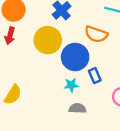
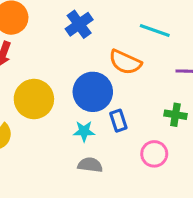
yellow circle: (48, 40) -> (34, 99), moved

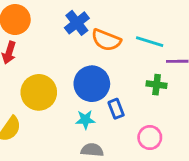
cyan line: (155, 30) -> (150, 42), moved
orange semicircle: (125, 62) -> (106, 40), moved
green cross: (175, 115) -> (157, 85), moved

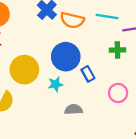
cyan star: (85, 120) -> (56, 84), moved

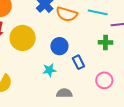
blue circle: (66, 57) -> (59, 46), size x0.7
yellow circle: (24, 70) -> (23, 38), moved

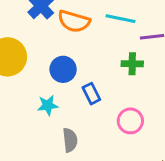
gray semicircle: (64, 93) -> (70, 140), turned 84

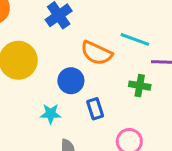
orange semicircle: (74, 21) -> (96, 53), moved

